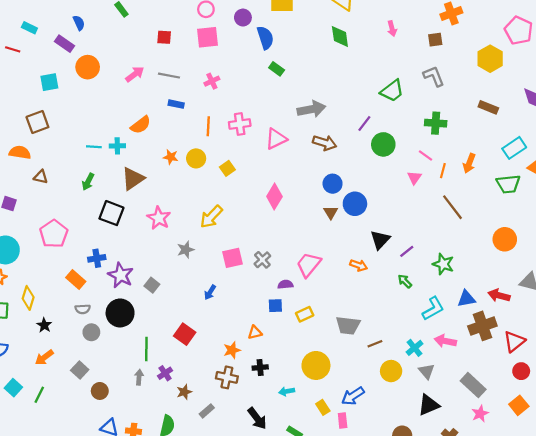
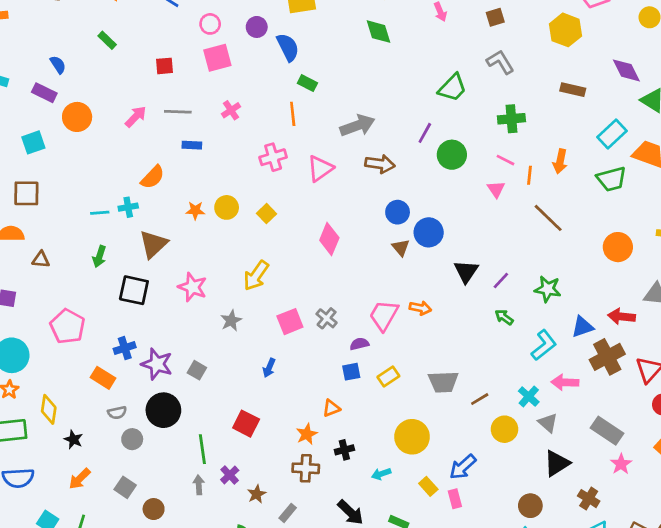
brown square: (37, 122) -> (26, 193), turned 30
orange line: (208, 126) -> (293, 114), moved
orange arrow: (359, 265) -> (420, 308), moved

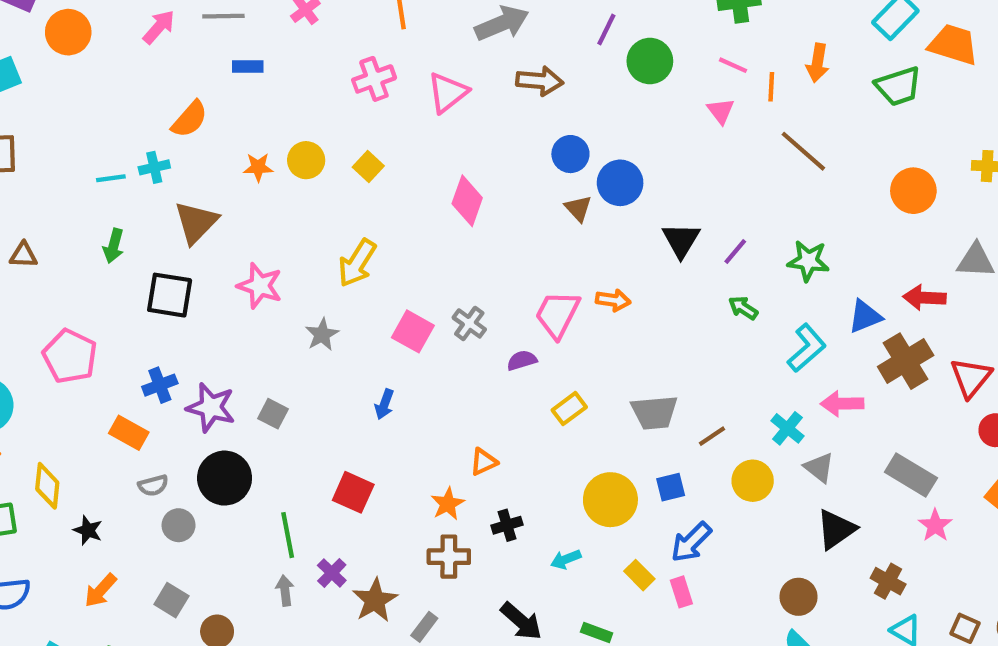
pink square: (290, 322) -> (413, 331), turned -36
blue square: (351, 372) -> (671, 487), moved
brown star: (257, 494) -> (375, 600), size x1.5

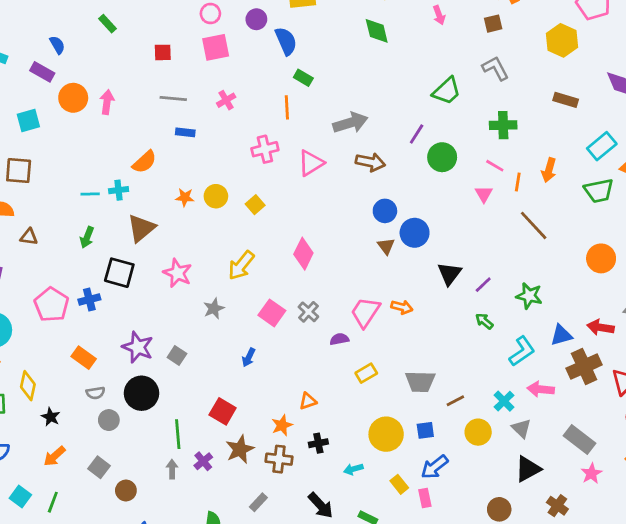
pink arrow: (159, 27) -> (107, 102), moved, turned -40
pink diamond: (467, 201) -> (303, 254), moved
blue cross: (160, 385) -> (89, 299), moved
brown star: (375, 600) -> (240, 449), moved

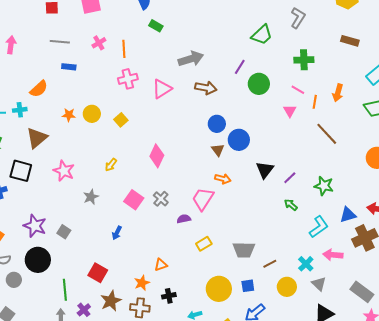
gray L-shape: (496, 68) -> (298, 18), turned 60
orange line: (287, 107) -> (124, 49), moved
yellow arrow: (241, 265) -> (111, 165), size x0.6
orange arrow: (402, 307) -> (223, 179), moved

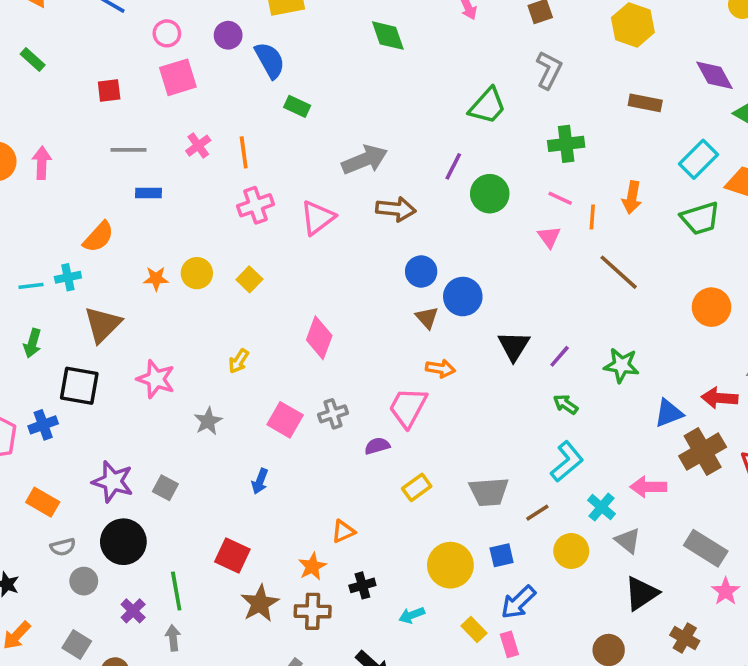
gray cross: (161, 199) -> (333, 414), turned 35
cyan L-shape: (319, 227) -> (567, 462), moved
purple cross: (84, 310) -> (133, 611), moved

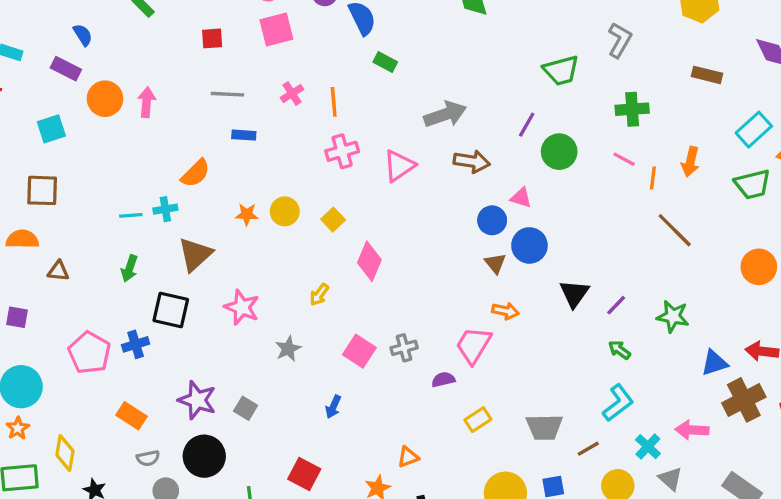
green trapezoid: (487, 106) -> (561, 70), turned 30
pink triangle: (549, 237) -> (521, 198), moved, turned -40
pink diamond: (319, 338) -> (369, 261), moved

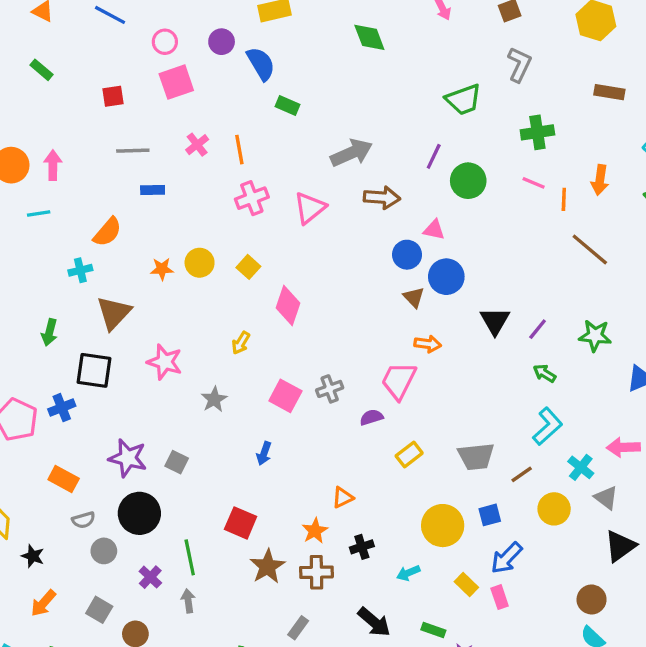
cyan line: (131, 215) -> (39, 214), moved

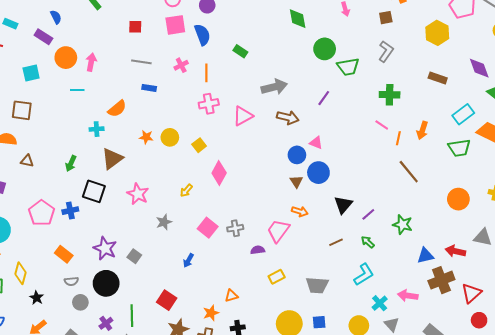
blue semicircle: (261, 64) -> (202, 35), moved
green circle: (468, 181) -> (325, 49), moved
brown line: (522, 474) -> (336, 242), moved

